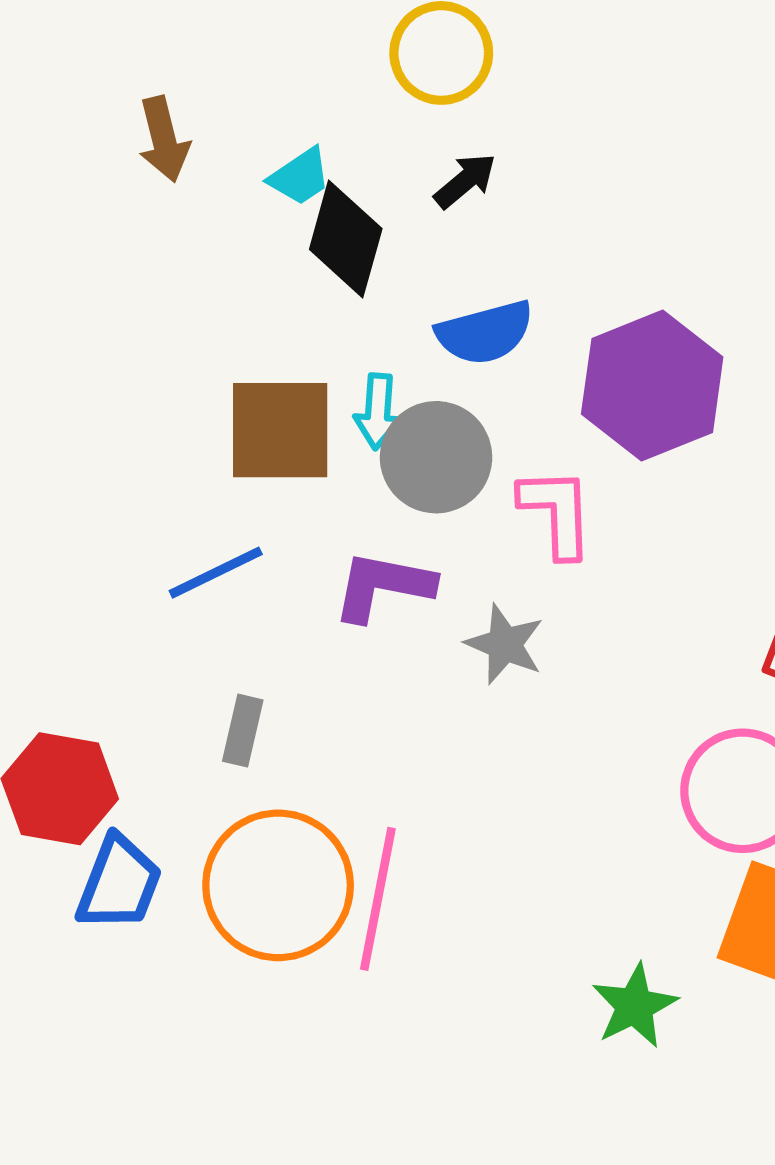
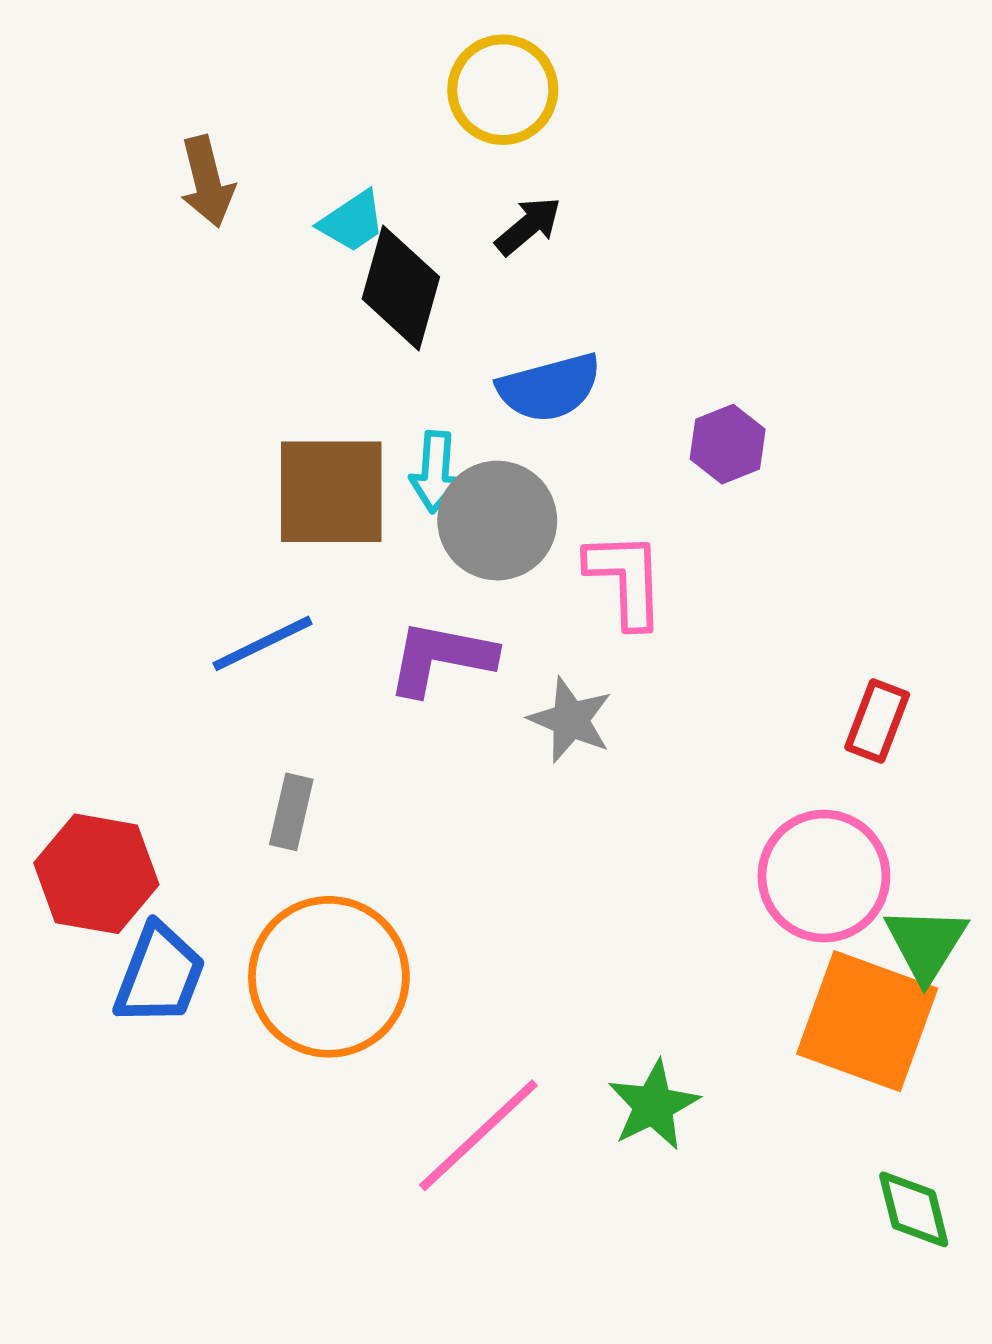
purple hexagon: (652, 386) -> (728, 444), size x0.5
pink line: (378, 899) -> (478, 1135), moved, turned 36
green star: (635, 1006) -> (653, 1105), moved

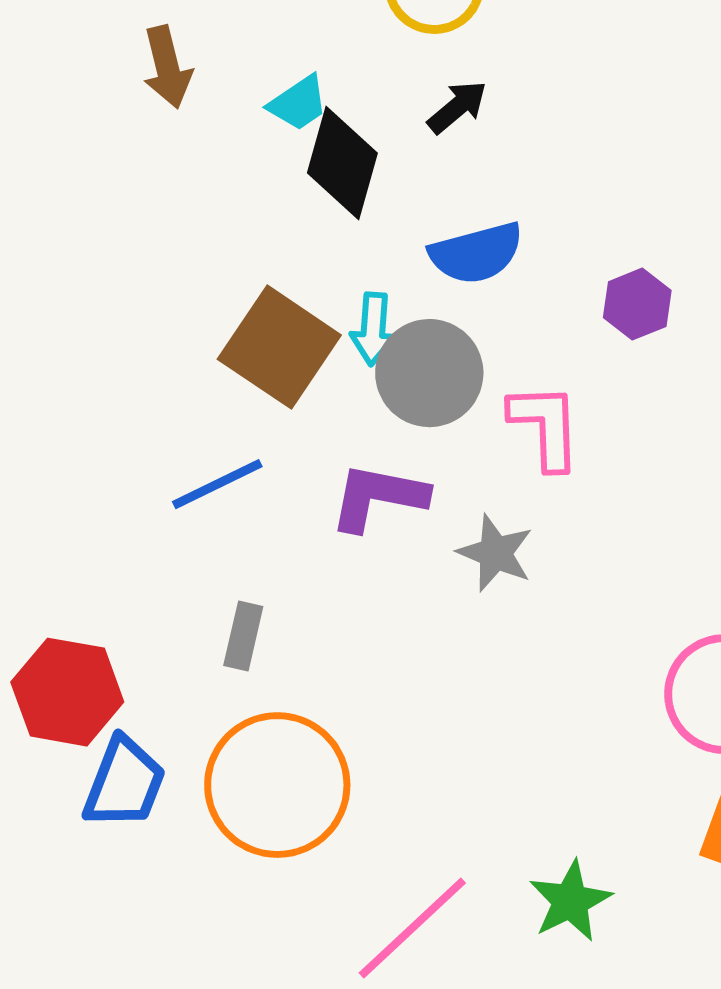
brown square: (331, 492) -> (279, 347), turned 34

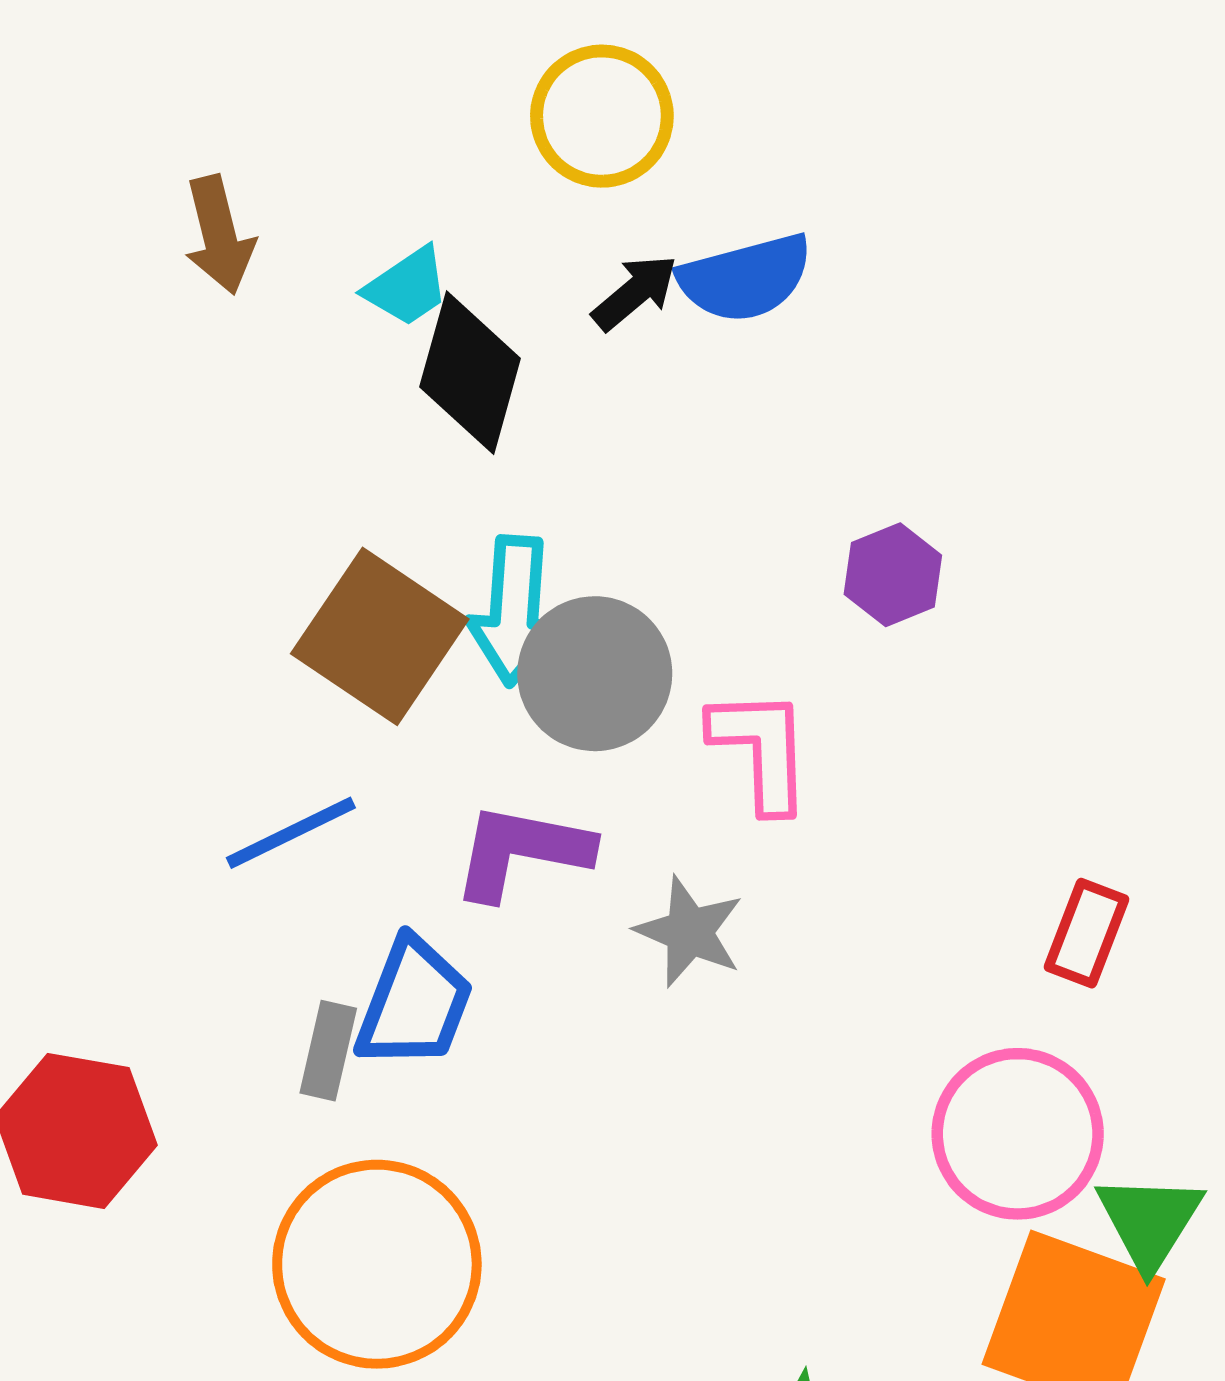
blue semicircle: (476, 253) -> (745, 278), moved
cyan arrow: (373, 329) -> (514, 611), size x1.4
blue trapezoid: (124, 783) -> (414, 1003), moved

